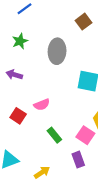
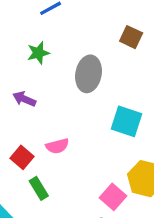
brown square: (84, 22) -> (131, 37), turned -35
green rectangle: (54, 135) -> (39, 188), moved

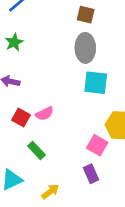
gray ellipse: (89, 74) -> (85, 48), moved
red square: (22, 157) -> (21, 117), moved

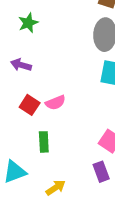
green rectangle: (37, 150) -> (44, 142), turned 36

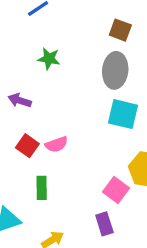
green star: (28, 23) -> (49, 59), moved, turned 30

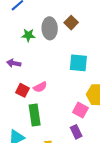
brown square: (120, 30) -> (71, 23), moved, turned 32
gray ellipse: (115, 70) -> (50, 28), moved
green rectangle: (42, 188) -> (35, 115), size x1.5

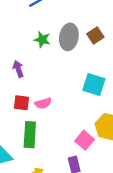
purple arrow: (14, 63) -> (18, 69), turned 48
red square: (22, 90) -> (22, 103), turned -32

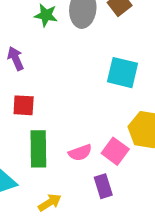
pink semicircle: (43, 103) -> (80, 153), moved

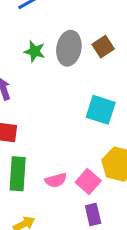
purple rectangle: (103, 186) -> (93, 214), moved

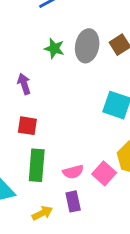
purple rectangle: (93, 214) -> (73, 201), moved

